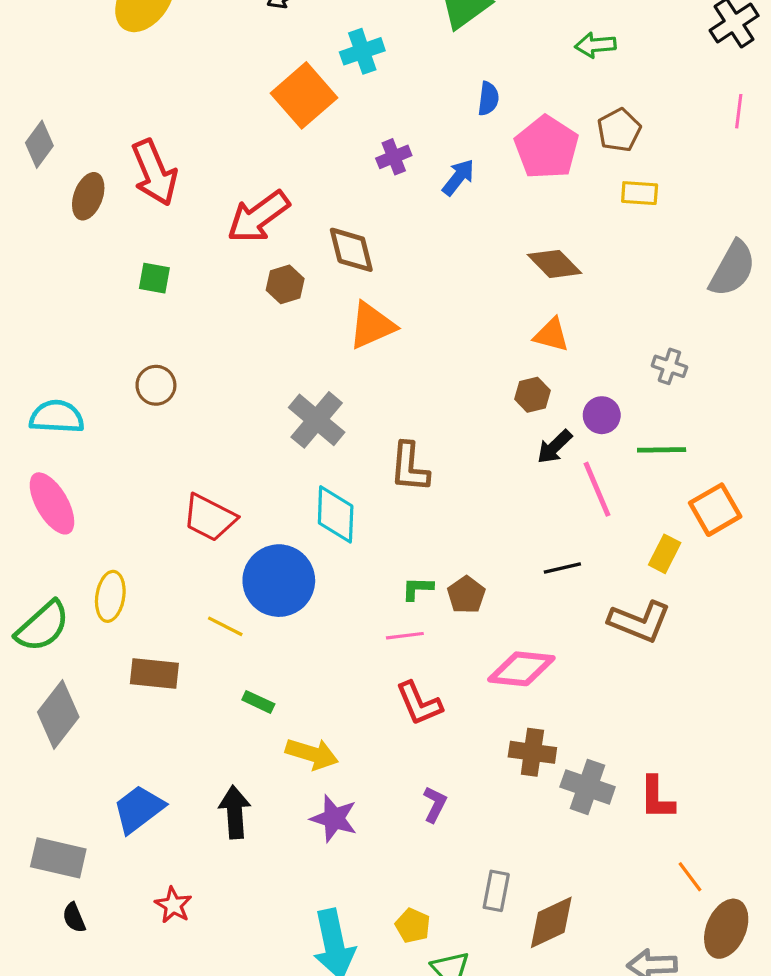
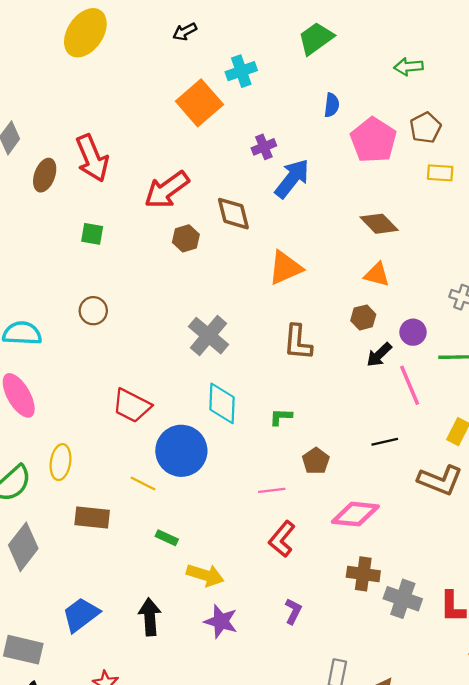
blue arrow: (458, 177) -> (292, 179), moved, size x1.5
orange triangle: (372, 325) -> (285, 268), moved
brown L-shape: (410, 467) -> (298, 342), moved
green L-shape: (417, 588) -> (281, 417), moved
red L-shape: (419, 703) -> (282, 539), turned 63

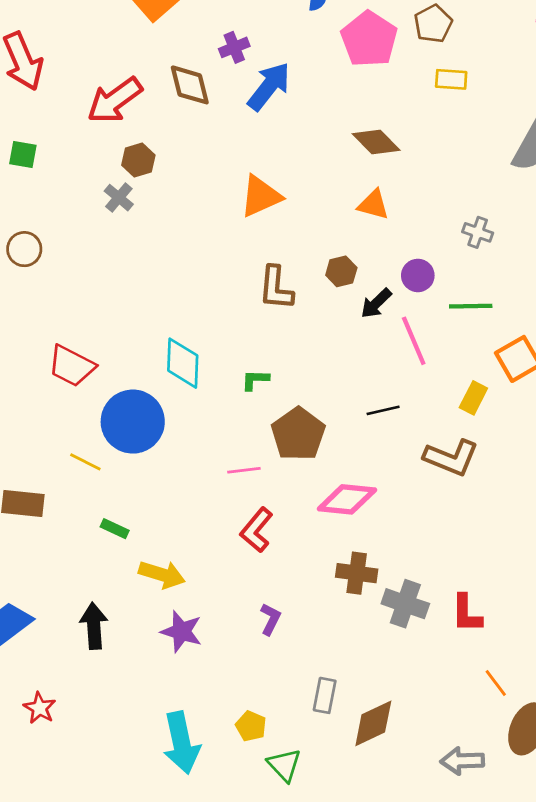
brown diamond: (233, 214) -> (190, 85), moved
brown hexagon: (363, 317) -> (341, 271), moved
gray cross: (209, 336) -> (119, 198), moved, size x0.6
brown pentagon: (316, 461) -> (298, 434), size x1.6

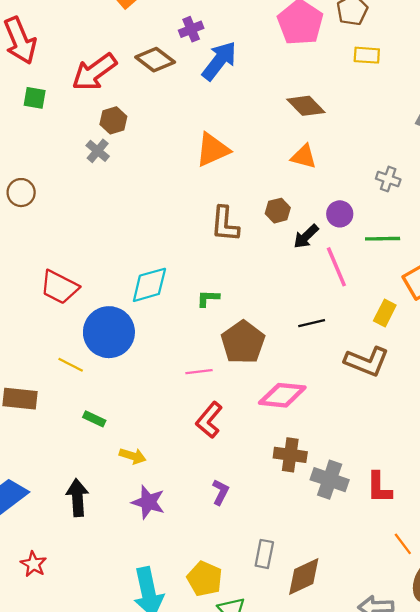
brown diamond: (190, 85) -> (155, 60), turned -39
green square: (23, 154) -> (35, 98), moved
cyan diamond: (183, 363) -> (149, 285), turned 72
yellow arrow: (162, 574) -> (133, 456), size x0.7
yellow pentagon: (251, 726) -> (205, 579), size x1.4

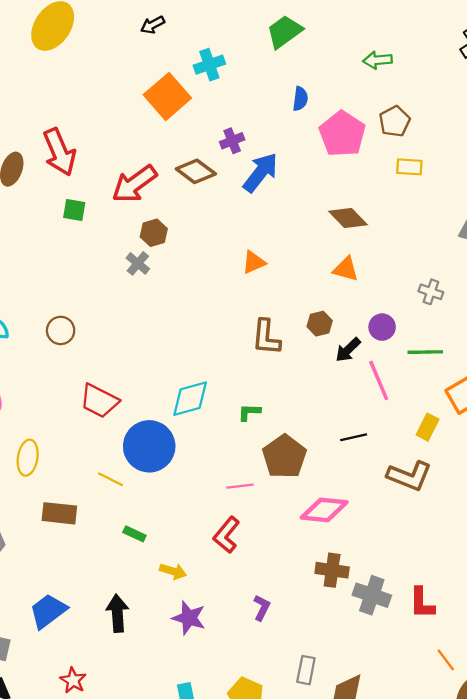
orange triangle: (213, 150) -> (254, 262), size x0.7
brown circle: (21, 193) -> (61, 330), moved
red L-shape: (209, 420) -> (226, 535), moved

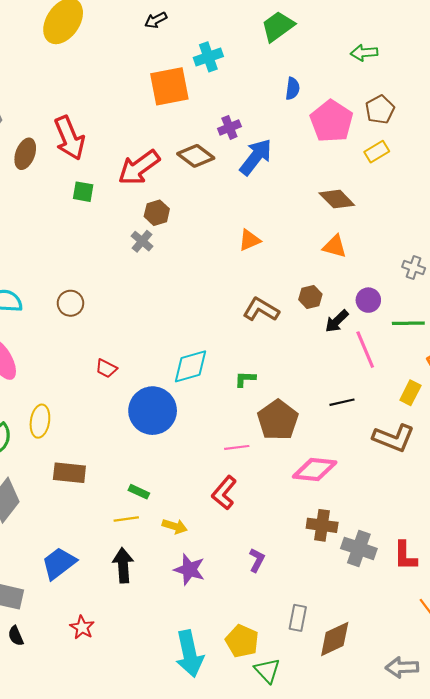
orange square: (167, 96) -> (169, 86), turned 30
yellow rectangle: (409, 167) -> (377, 152), moved, turned -35
brown L-shape: (266, 337) -> (261, 310), turned 116
red trapezoid: (99, 401) -> (106, 368), size x0.6
yellow line: (111, 479) -> (126, 519), moved, turned -35

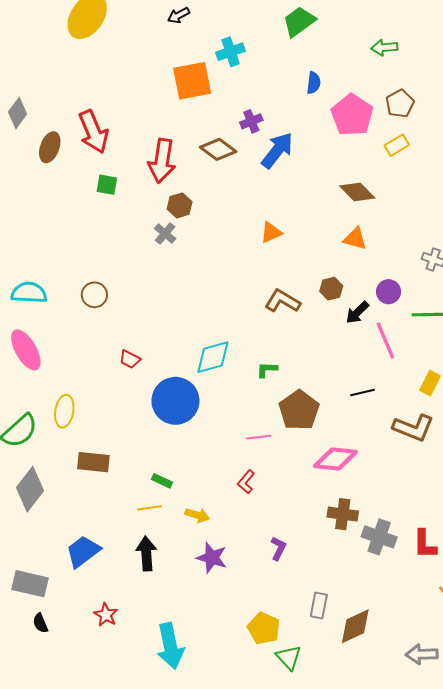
red arrow: (139, 167) -> (162, 161), turned -45
red L-shape: (224, 493) -> (246, 482), size x0.7
cyan arrow: (189, 654) -> (170, 646), moved

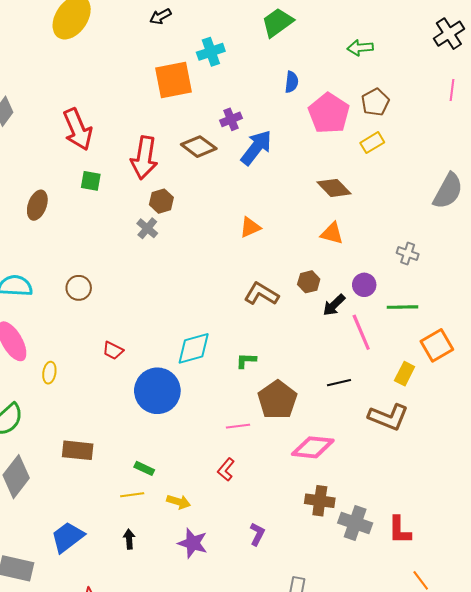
brown ellipse: (50, 147) -> (37, 205), moved
yellow ellipse: (64, 411) -> (49, 373), moved, size x0.7
black arrow: (146, 554) -> (129, 539), size x0.6

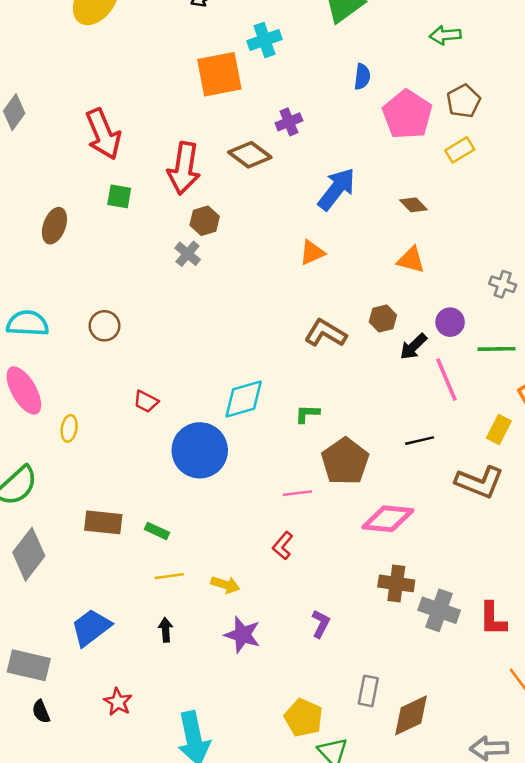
blue arrow: (256, 148) -> (337, 189), moved
brown diamond: (334, 188) -> (413, 205), size x0.7
green rectangle: (144, 468) -> (157, 531), moved

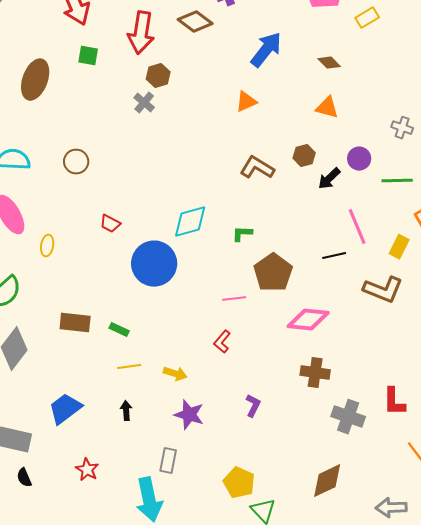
brown ellipse: (54, 226) -> (35, 80), size x1.4
pink line: (446, 380) -> (357, 227), moved
gray cross: (439, 610) -> (348, 417), moved
gray rectangle: (368, 691) -> (168, 461), moved

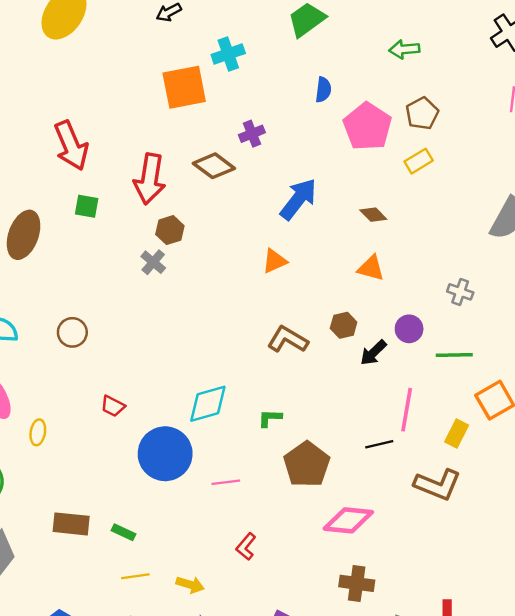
pink line: (357, 227) -> (407, 410), turned 33
pink line: (234, 299) -> (226, 482), moved

